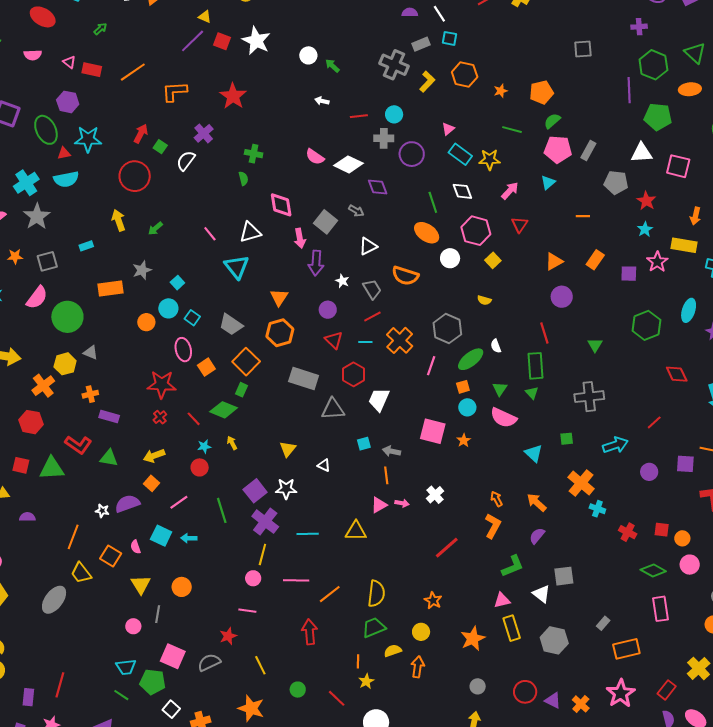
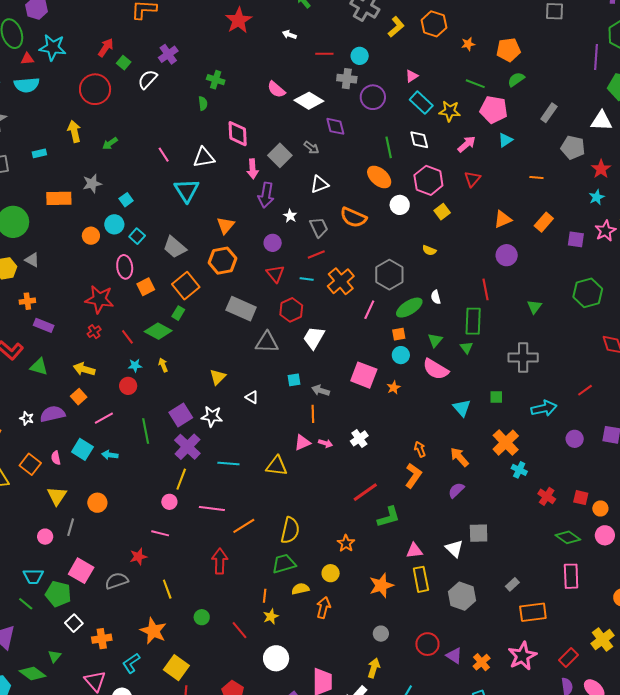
red star: (233, 96) -> (238, 20), moved
pink pentagon: (558, 149) -> (494, 110), moved
yellow arrow: (154, 456) -> (84, 369), turned 30
green L-shape: (513, 566) -> (389, 517), moved

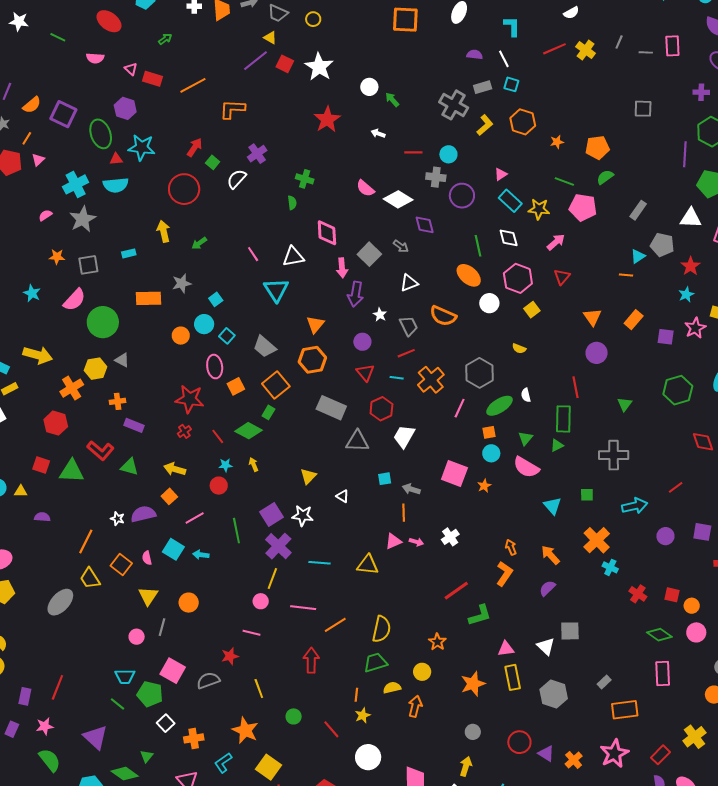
cyan triangle: (505, 140) -> (638, 256), moved
orange triangle: (503, 219) -> (592, 317), turned -42
green triangle: (467, 348) -> (557, 445), turned 40

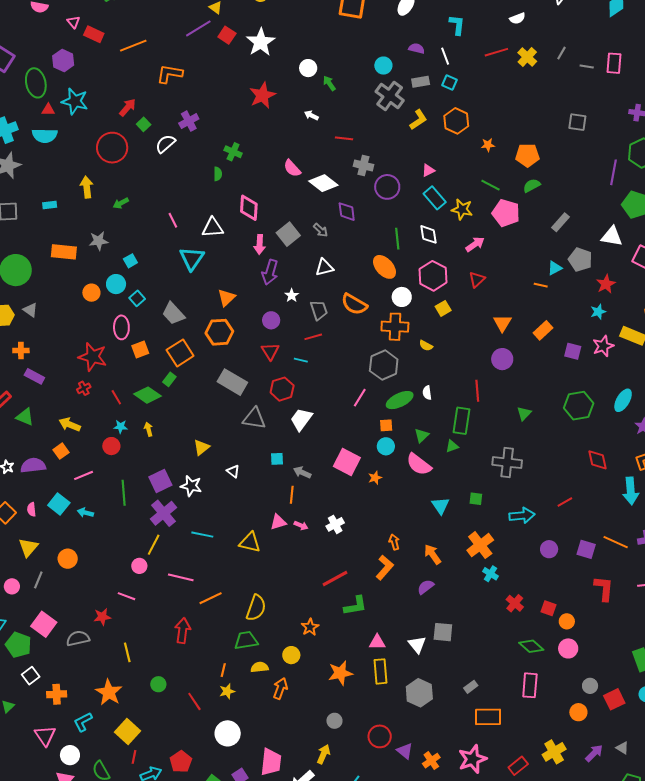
cyan circle: (448, 154) -> (383, 66), moved
orange cross: (431, 380) -> (395, 327), moved, turned 36

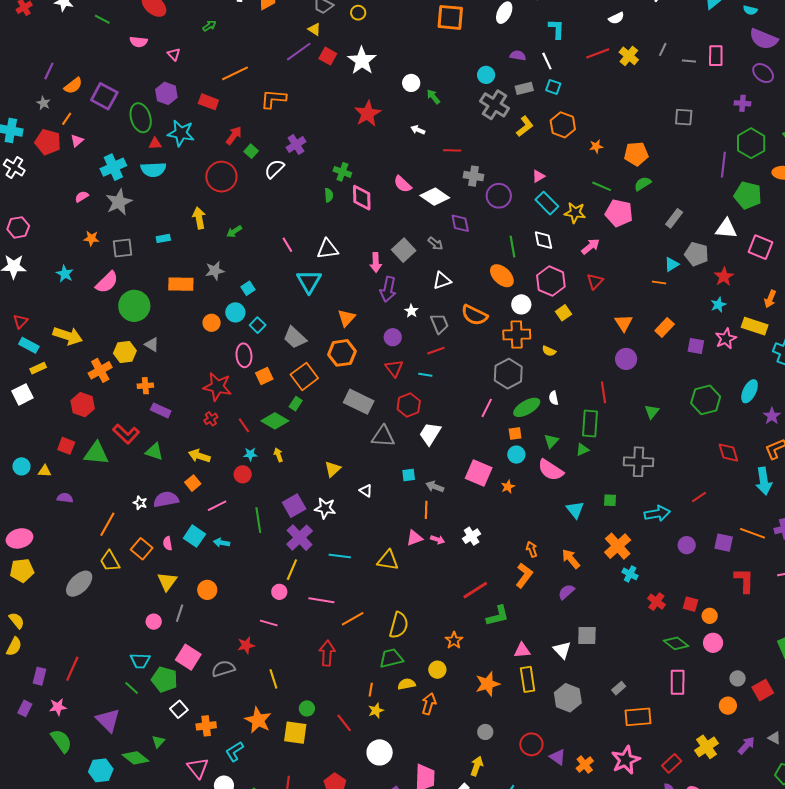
red rectangle: (94, 34) -> (208, 102), moved
pink diamond: (249, 208) -> (362, 198), moved
yellow square: (127, 731) -> (295, 733), moved, turned -30

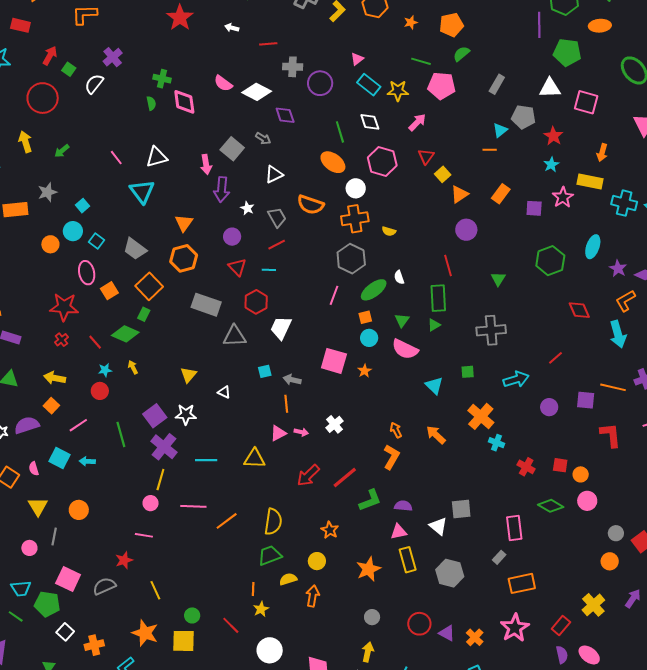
yellow square: (563, 313) -> (443, 174), moved
orange triangle: (624, 323) -> (459, 194), turned 36
purple semicircle: (566, 592) -> (403, 506), moved, turned 54
red arrow: (327, 653) -> (308, 475), moved, turned -130
pink rectangle: (678, 682) -> (514, 528), moved

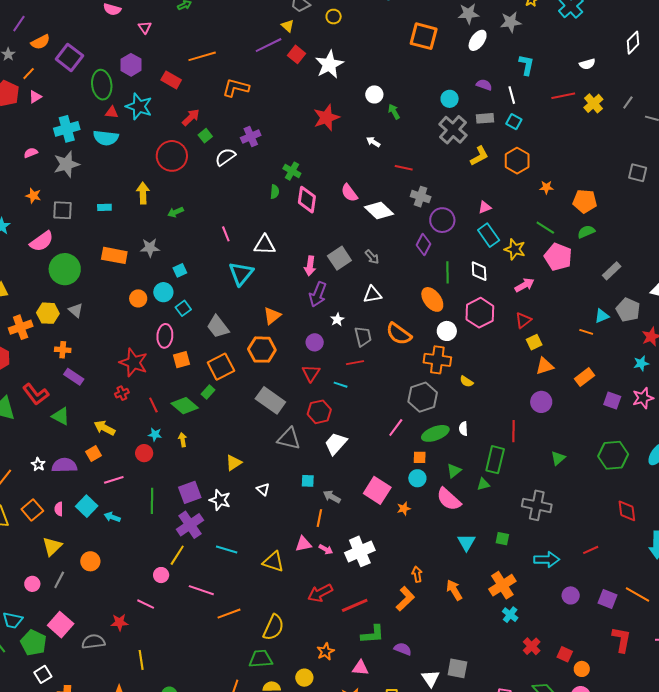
purple diamond: (285, 115) -> (423, 245), moved, turned 30
white cross: (335, 424) -> (360, 551), size x1.6
pink triangle: (399, 532) -> (360, 668), moved

